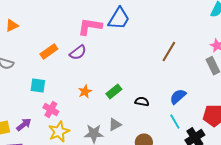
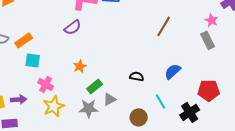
orange rectangle: (49, 52) -> (24, 40), moved
green rectangle: (114, 92) -> (95, 86), moved
cyan line: (175, 122) -> (161, 101), moved
purple arrow: (24, 125) -> (19, 99), turned 35

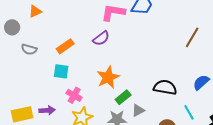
orange rectangle: (24, 40) -> (65, 46), moved
orange star: (80, 66) -> (108, 77), size x1.6
black semicircle: (137, 76) -> (165, 87), size x1.6

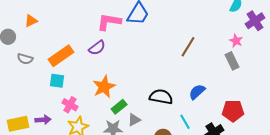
orange rectangle: (65, 46) -> (61, 56), size x1.4

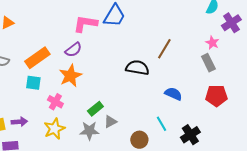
orange star: (104, 87) -> (70, 76), moved
blue semicircle: (197, 92) -> (173, 94), turned 66
black semicircle: (161, 97) -> (137, 68), moved
pink cross: (70, 105) -> (55, 102), moved
red pentagon: (233, 111) -> (216, 96), moved

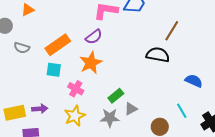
brown line: (164, 49) -> (172, 31), moved

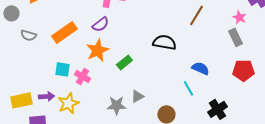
brown line: (172, 31) -> (196, 15), moved
cyan square: (54, 70) -> (62, 69), moved
green rectangle: (116, 96) -> (124, 62), moved
cyan line: (182, 111) -> (188, 88), moved
yellow star: (75, 116) -> (68, 103), moved

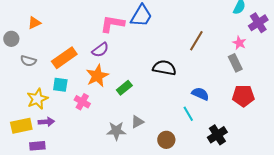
cyan square: (62, 69) -> (60, 85), moved
yellow star: (68, 103) -> (37, 99), moved

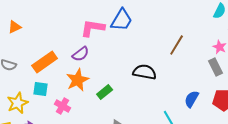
blue semicircle: (200, 94) -> (192, 99), moved, turned -84

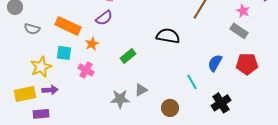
orange rectangle: (45, 62) -> (68, 26), turned 60
gray rectangle: (216, 67) -> (239, 31), turned -30
orange star: (78, 80) -> (92, 44), moved, size x0.6

